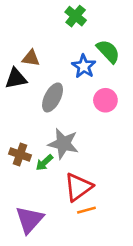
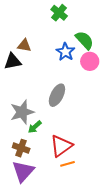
gray ellipse: (53, 97) -> (57, 95), moved
pink circle: (105, 100) -> (90, 61), moved
gray star: (63, 144) -> (22, 112), moved, turned -30
brown cross: (20, 154) -> (21, 148), moved

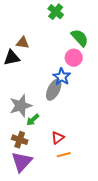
blue star: (65, 52) -> (62, 77), moved
pink circle: (90, 61) -> (74, 58), moved
red triangle: (61, 146) -> (58, 138), size x0.6

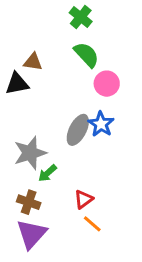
green semicircle: (80, 38) -> (86, 55), moved
blue star: (62, 77) -> (101, 124), moved
orange line: (64, 155) -> (92, 224), turned 56

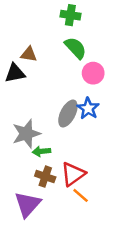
green cross: (81, 17) -> (70, 15), turned -30
green arrow: (47, 173) -> (41, 151), turned 36
red triangle: (84, 199) -> (73, 174), size x1.5
brown cross: (29, 202) -> (45, 177), moved

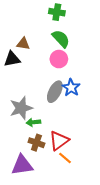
pink circle: (93, 73) -> (59, 59), moved
purple triangle: (28, 204) -> (22, 165), turned 40

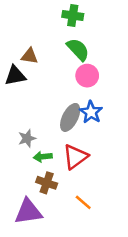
pink circle: (59, 59) -> (87, 76), moved
gray star: (21, 108) -> (27, 138), size x0.6
red triangle: (59, 141) -> (75, 157), moved

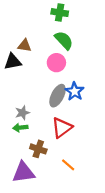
pink circle: (87, 76) -> (56, 63), moved
green arrow: (43, 157) -> (20, 128), moved

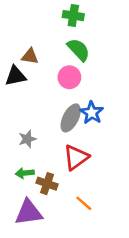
green arrow: (20, 128) -> (25, 173), moved

